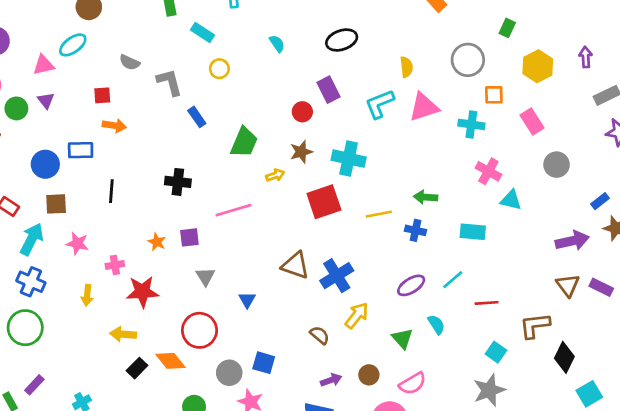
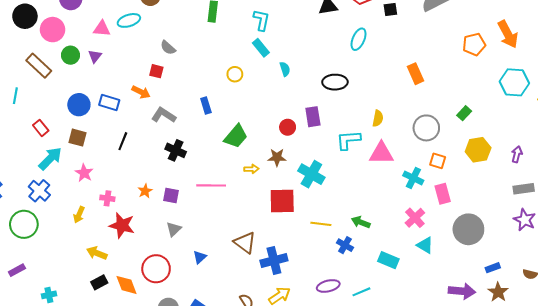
cyan rectangle: (203, 33) -> (261, 48), moved
gray L-shape: (169, 82) -> (164, 115), moved, turned -60
red square: (102, 95) -> (156, 71), moved
pink rectangle: (532, 121) -> (443, 194), moved
gray circle: (557, 165) -> (468, 229), size x1.5

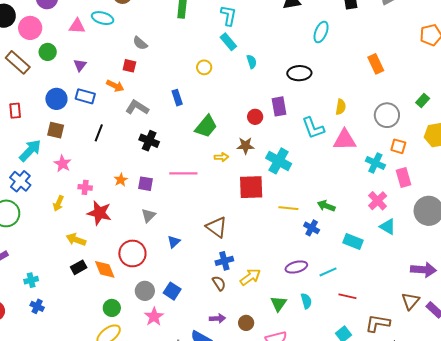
cyan ellipse: (129, 20) -> (103, 18), turned 35
purple triangle: (95, 56) -> (80, 65), moved
red rectangle: (41, 128) -> (15, 111), moved, turned 35
cyan L-shape: (348, 140) -> (313, 128), turned -105
blue cross: (274, 260) -> (224, 261), moved, size x0.7

